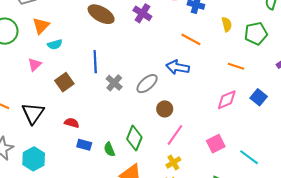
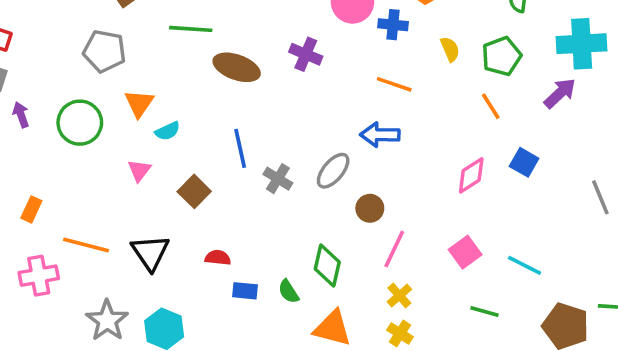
orange line: (236, 66) -> (491, 106), moved, turned 49

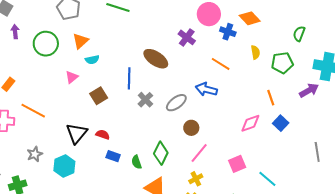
purple cross: (306, 54) -> (187, 37), moved
brown ellipse: (237, 67) -> (156, 59), moved
orange line: (491, 106) -> (271, 98), moved
black triangle: (150, 252) -> (77, 133), moved
gray star: (107, 321) -> (35, 154), size x0.7

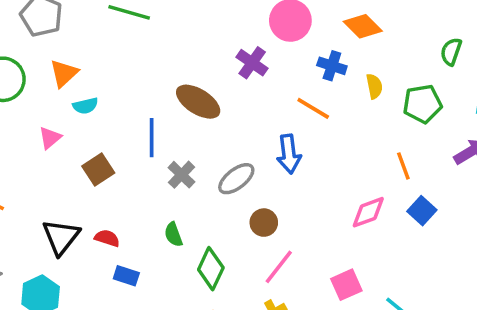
blue cross: (228, 32) -> (332, 66), moved
blue arrow: (206, 89) -> (289, 154), turned -110
green semicircle: (136, 162) -> (173, 234), moved

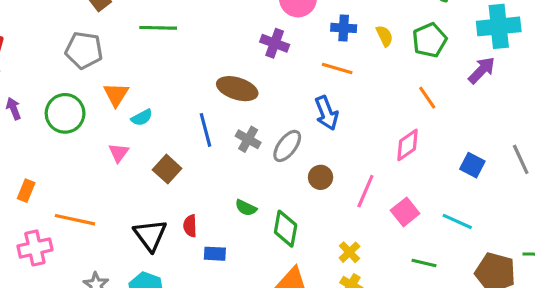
gray cross: (182, 175) -> (248, 139), moved
blue square: (422, 211) -> (472, 165), moved
green semicircle: (173, 234) -> (246, 208), turned -30
red semicircle: (107, 238) -> (190, 226), turned -95
pink line: (279, 267) -> (365, 191), moved

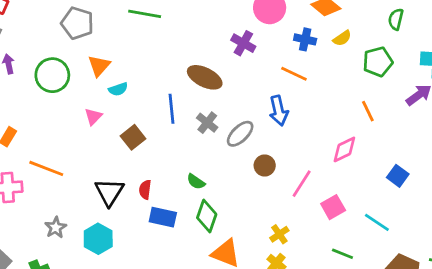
yellow semicircle: (384, 36) -> (342, 38), moved, turned 72
green diamond: (286, 229) -> (207, 216), moved
blue rectangle: (215, 254) -> (163, 217), size x1.4

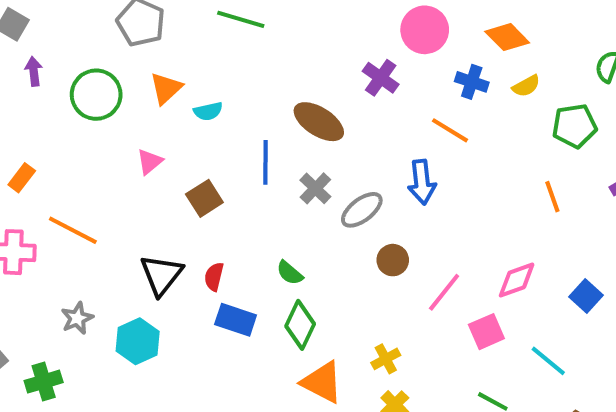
cyan semicircle: (118, 89) -> (208, 111), moved
pink diamond: (344, 149) -> (517, 280), moved
yellow cross: (279, 234) -> (386, 359), moved

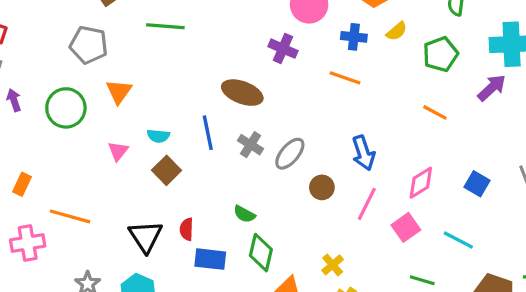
cyan semicircle: (208, 111) -> (158, 136), moved, turned 30
blue arrow: (422, 182) -> (363, 153), moved
orange line: (552, 197) -> (435, 112), turned -30

